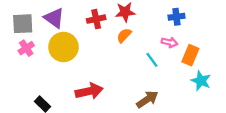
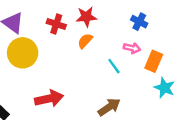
blue cross: (176, 17) -> (139, 22), turned 35
red cross: (96, 19) -> (56, 24), turned 30

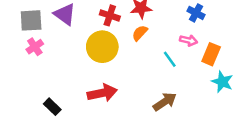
yellow circle: (23, 53) -> (102, 47), moved

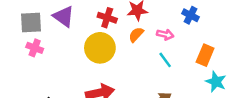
pink arrow: (189, 40) -> (165, 35), moved
pink cross: (35, 47) -> (35, 48), turned -35

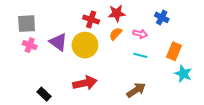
purple triangle: (64, 16) -> (58, 42), moved
cyan line: (165, 60) -> (140, 55), turned -40

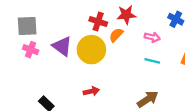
orange semicircle: (116, 34) -> (116, 35), moved
red arrow: (85, 83) -> (91, 91), size x0.6

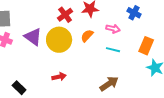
red cross: (98, 21) -> (65, 15), turned 35
orange semicircle: (116, 35) -> (87, 36), moved

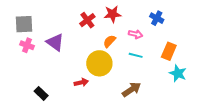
yellow circle: (59, 40) -> (99, 63), moved

